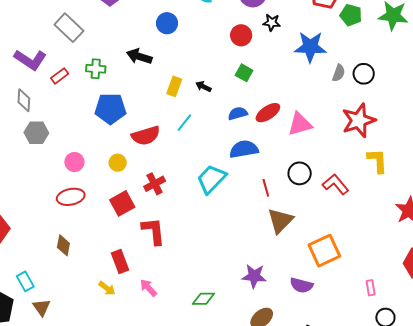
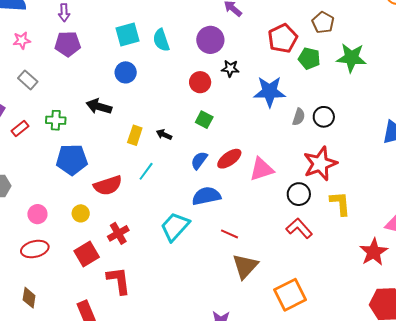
gray rectangle: (69, 28) -> (28, 80), size x0.7
blue semicircle: (238, 113) -> (199, 160), turned -36
black circle: (300, 173) -> (299, 194), moved
red line: (266, 188) -> (230, 234), turned -48

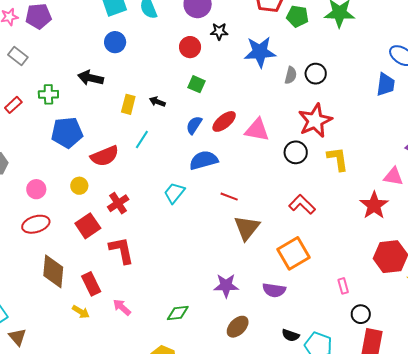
purple pentagon: (68, 44) -> (38, 16), moved
pink triangle: (262, 169) -> (257, 130), turned 32
cyan trapezoid: (175, 227) -> (174, 193), size x0.7
red L-shape: (299, 228) -> (302, 204), moved
brown diamond: (29, 298) -> (53, 271), moved, size x1.6

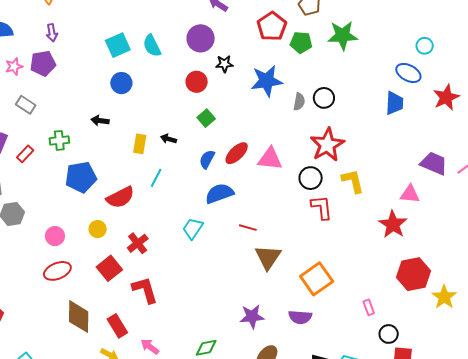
black arrow: (91, 78) -> (100, 121), size x0.7
green square: (197, 84) -> (206, 118), turned 30
red L-shape: (302, 204) -> (322, 207), moved, turned 44

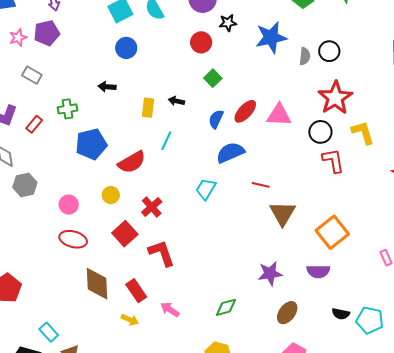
red ellipse: (57, 271) -> (73, 239), turned 40

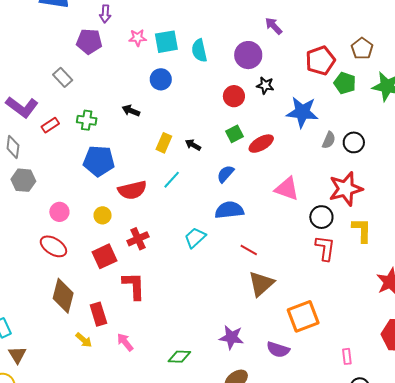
pink star: (18, 38) -> (138, 38), moved
red ellipse: (245, 111) -> (261, 144), moved

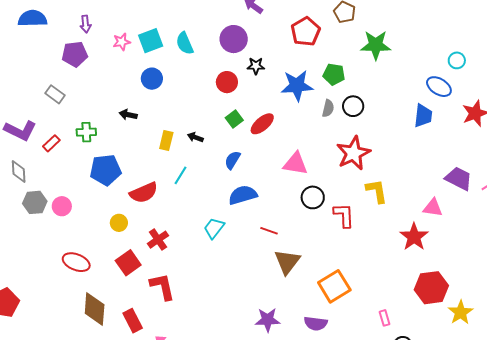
green pentagon: (345, 83) -> (334, 74), moved
pink circle: (59, 212) -> (62, 206), moved
black circle: (321, 217) -> (313, 197), moved

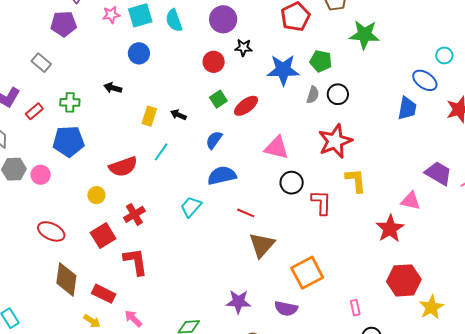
blue pentagon: (106, 170) -> (69, 141), moved
red rectangle: (133, 321) -> (104, 294), turned -40

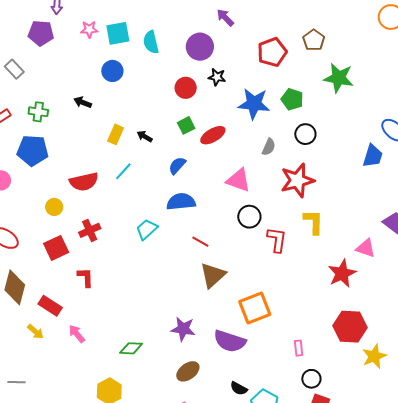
gray semicircle: (313, 95) -> (269, 147), moved
red L-shape: (136, 262) -> (86, 277), size x0.7
purple semicircle: (286, 309) -> (230, 341), size x1.4

